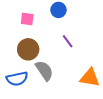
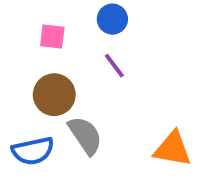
purple line: (68, 41) -> (114, 66), moved

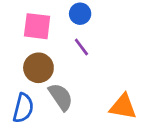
pink square: (52, 37) -> (37, 26), size x1.5
blue semicircle: (33, 151) -> (23, 108), turned -64

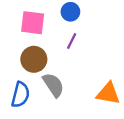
purple line: (81, 47) -> (72, 41), turned 63

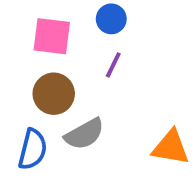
gray semicircle: (53, 85) -> (84, 134), turned 95

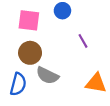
purple line: (113, 65) -> (83, 41), moved, turned -56
gray semicircle: (84, 134) -> (47, 76), turned 55

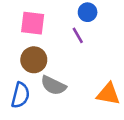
blue circle: (62, 11) -> (88, 12), moved
purple line: (83, 41) -> (78, 35), moved

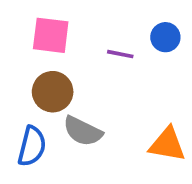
blue circle: (88, 12) -> (165, 37), moved
purple line: (78, 35) -> (120, 54), turned -49

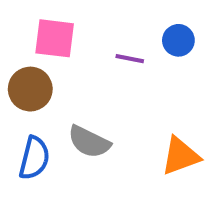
brown circle: (53, 92) -> (30, 89), moved
orange triangle: (167, 144) -> (180, 156), turned -30

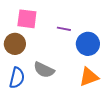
blue circle: (178, 40) -> (88, 44), moved, size x1.5

